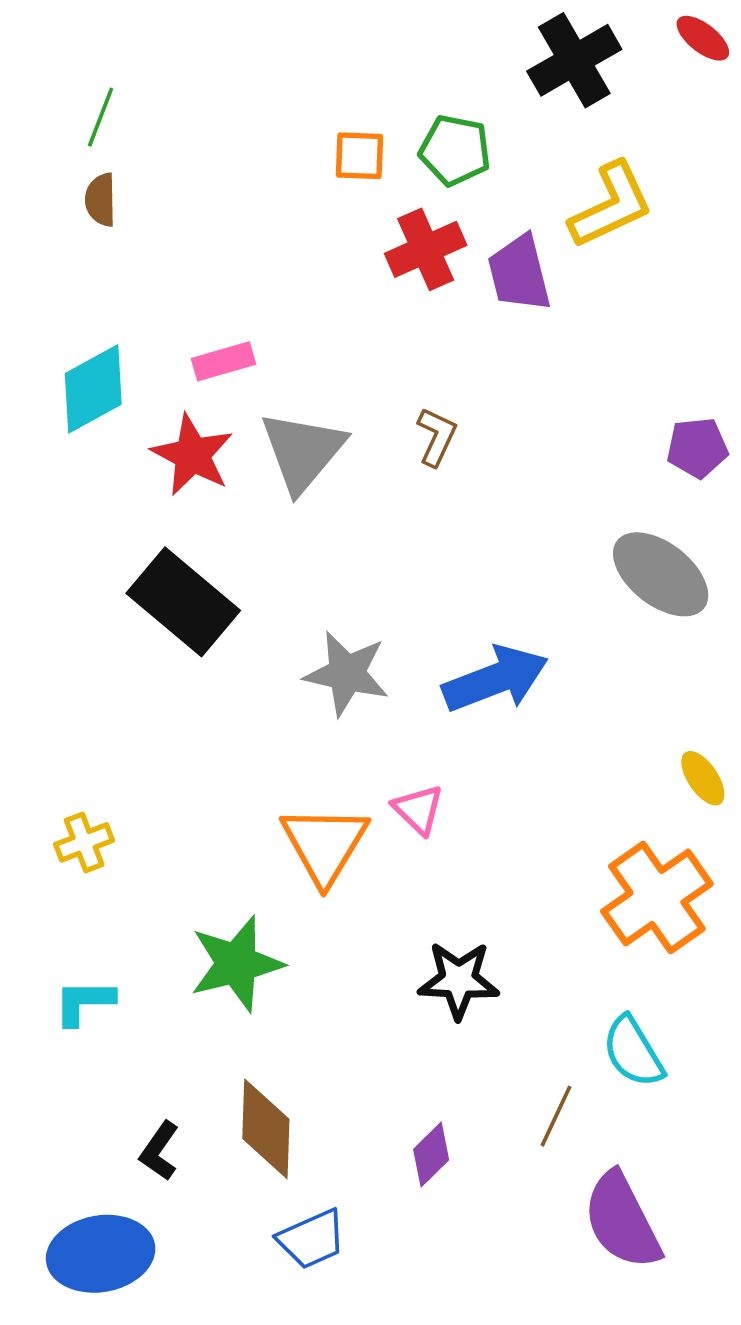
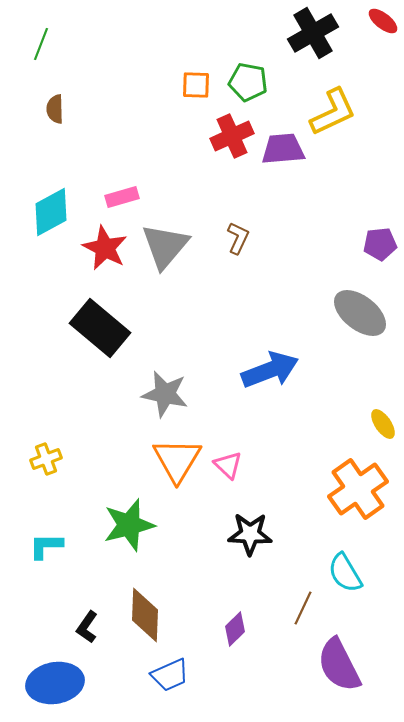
green line: (101, 117) -> (41, 44), moved
purple trapezoid: (519, 273) -> (283, 149), turned 99
gray star: (347, 674) -> (165, 394), moved
pink triangle: (418, 809) -> (228, 465), moved

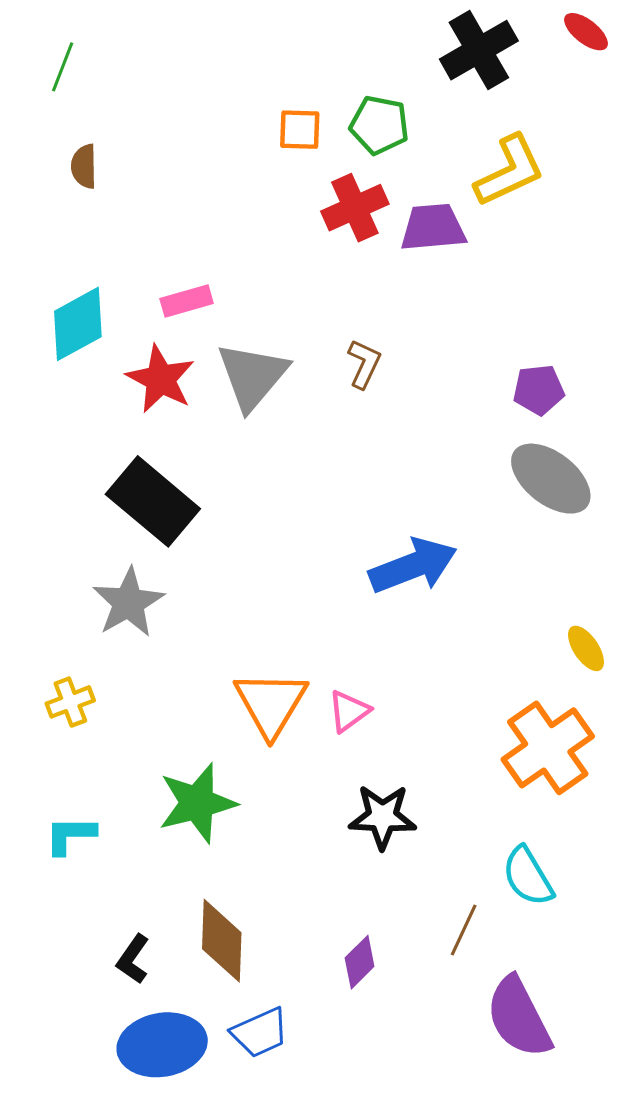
purple pentagon: (380, 244) -> (539, 390), moved
gray star: (165, 394) -> (128, 603), moved, turned 30
pink triangle: (228, 465) -> (349, 711), turned 40
blue ellipse: (55, 683) -> (162, 1045), moved

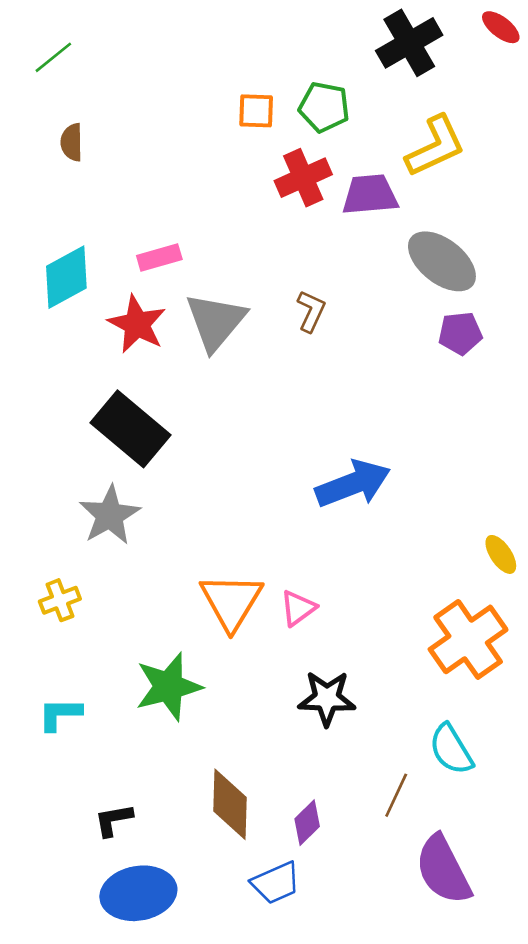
green line: (63, 67) -> (53, 57), turned 30
gray ellipse: (551, 479) -> (442, 261), moved
brown diamond: (222, 941) -> (230, 804), moved
black L-shape: (133, 959) -> (114, 820), turned 45
blue trapezoid: (260, 1033) -> (276, 883), moved

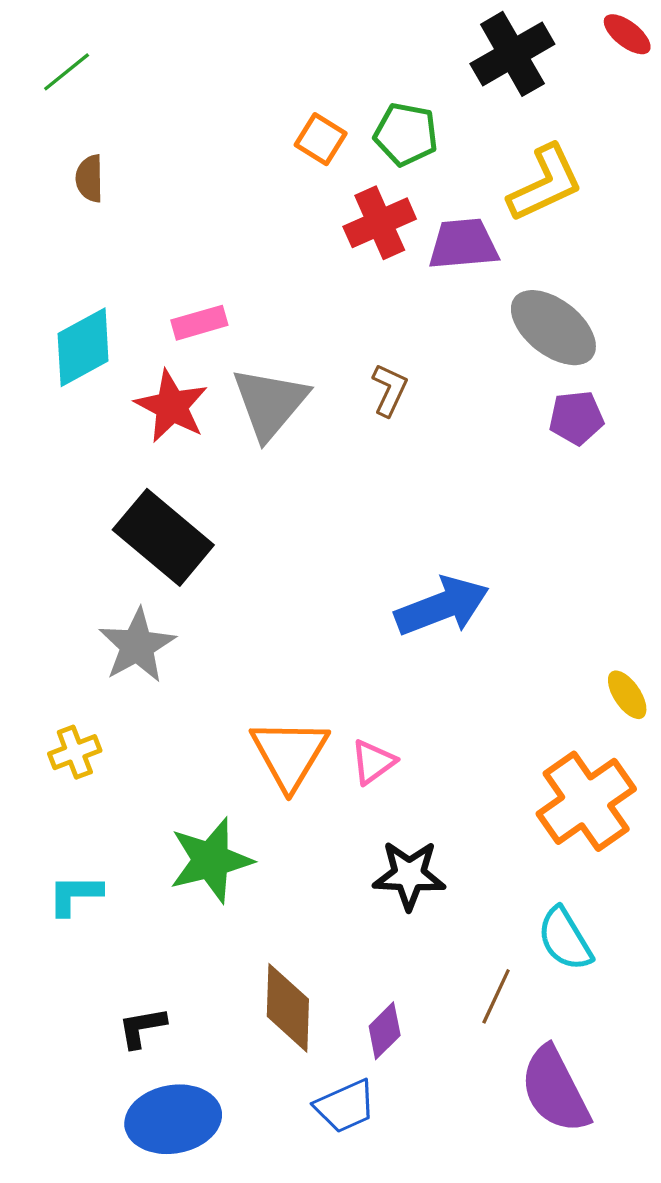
orange square: (256, 111) -> (321, 139), turned 30

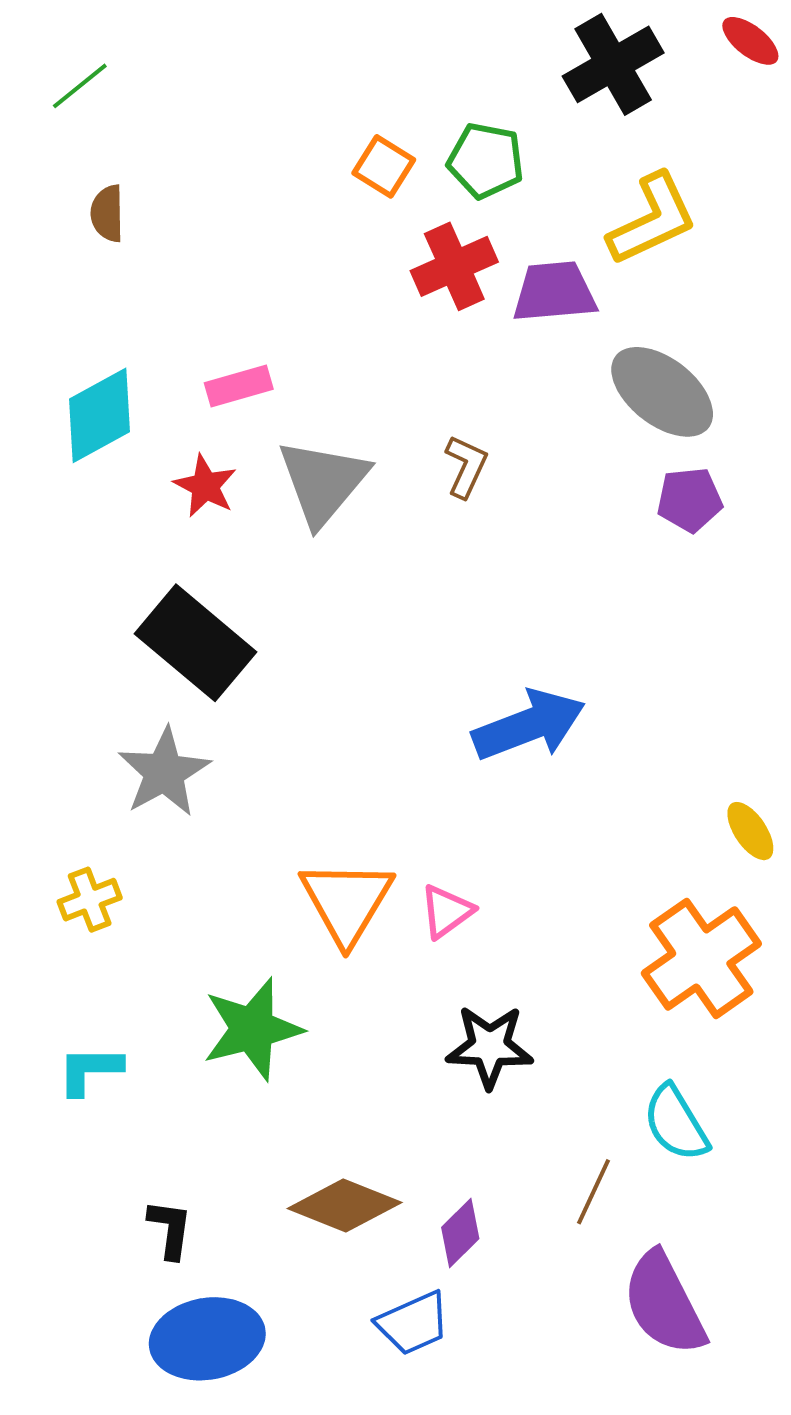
red star: (172, 406) -> (205, 486), size x0.7
brown diamond: (288, 1008) -> (345, 1205), turned -70
black L-shape: (142, 1027) -> (170, 1229), turned 108

